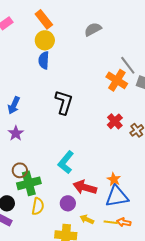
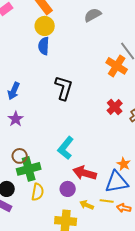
orange star: (114, 179) -> (124, 164), moved
yellow line: (111, 222) -> (107, 201), moved

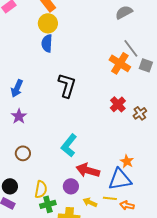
gray semicircle: (93, 15) -> (124, 12), moved
green cross: (29, 169) -> (48, 204), moved, size x0.7

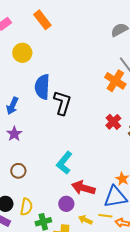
yellow circle: (48, 23) -> (22, 53), moved
blue semicircle: (47, 43) -> (42, 87), moved, size x1.4
yellow semicircle: (41, 189) -> (26, 207), moved

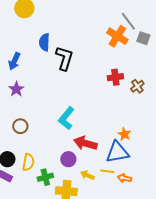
blue semicircle: (42, 87) -> (44, 42), size x0.7
red cross: (113, 122) -> (115, 77), turned 35

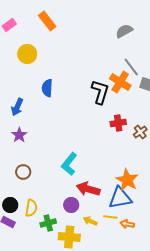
black L-shape: (64, 58) -> (100, 92), moved
orange star: (124, 134) -> (127, 180), size x1.6

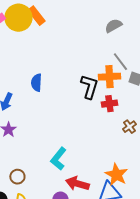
yellow circle: (27, 54) -> (18, 18), moved, size x1.4
orange cross: (120, 82) -> (109, 77), turned -35
red cross: (118, 123) -> (109, 104), moved
brown circle: (23, 172) -> (17, 177), moved

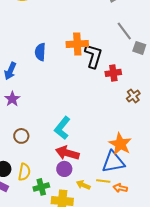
orange cross: (109, 77) -> (77, 44), moved
brown circle: (17, 177) -> (21, 136), moved
red arrow: (77, 184) -> (67, 153), moved

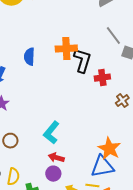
red arrow: (67, 153) -> (56, 158), size x0.7

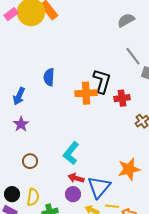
orange cross: (66, 49) -> (86, 93), moved
orange star: (109, 149) -> (129, 169), turned 30
blue triangle: (102, 167) -> (99, 187), moved, turned -40

